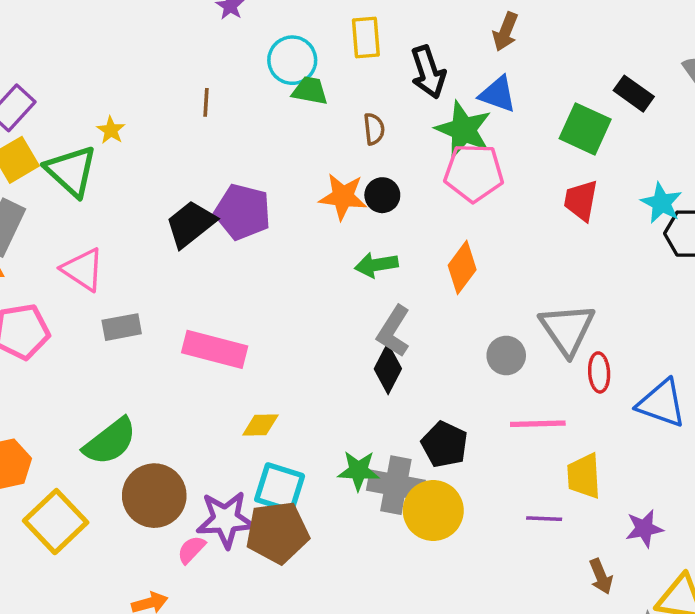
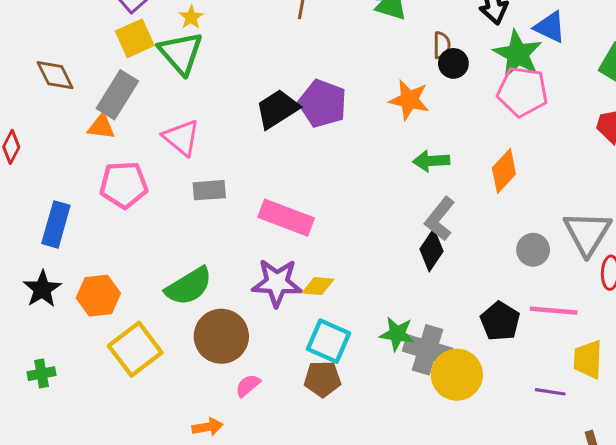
yellow star: (111, 130) -> (191, 17), moved
black circle: (382, 195) -> (453, 63), moved
black pentagon: (445, 444) -> (500, 321), moved
purple star: (226, 519) -> (277, 283), moved
brown pentagon: (277, 532) -> (322, 379), size x0.7

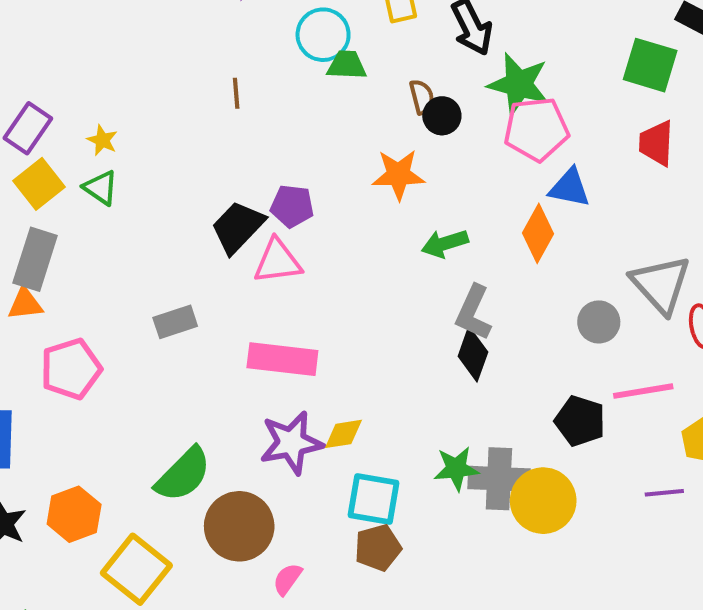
blue triangle: (550, 27) -> (570, 188), moved
green triangle: (181, 53) -> (101, 188), size x0.6
purple pentagon: (323, 103) -> (292, 206), size x0.7
pink triangle: (182, 138) -> (278, 261), moved, turned -33
gray rectangle: (209, 190) -> (175, 322), moved

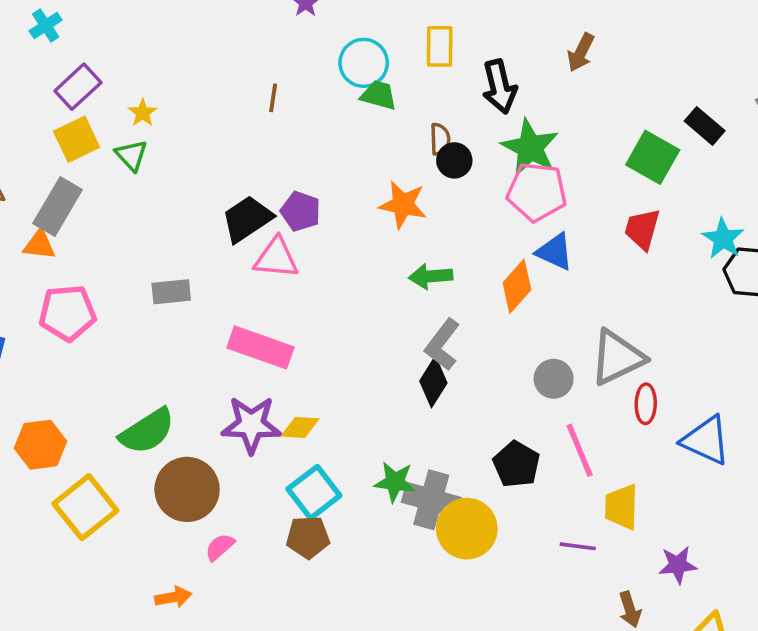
gray triangle: (661, 284) -> (617, 358), turned 34
pink line: (643, 391) -> (580, 450), turned 64
cyan square: (374, 499) -> (314, 492), turned 30

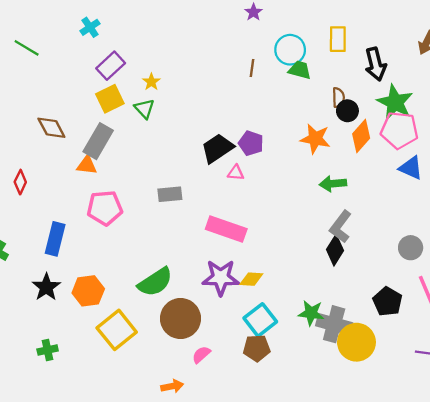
brown line: (273, 98) -> (252, 68), moved
pink triangle: (276, 258) -> (236, 173), size x0.6
orange diamond: (517, 286) -> (361, 136), moved

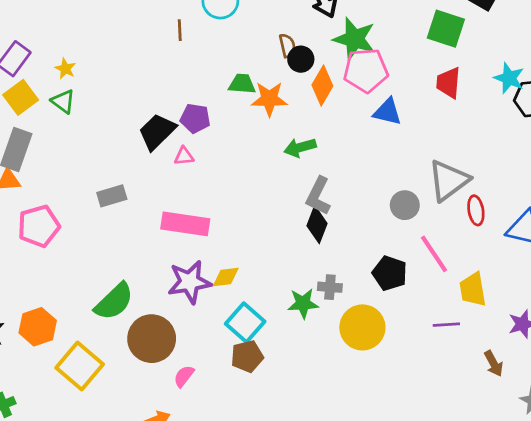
green trapezoid: (300, 70) -> (242, 84), moved
gray cross: (334, 324) -> (330, 287), moved, size x0.6

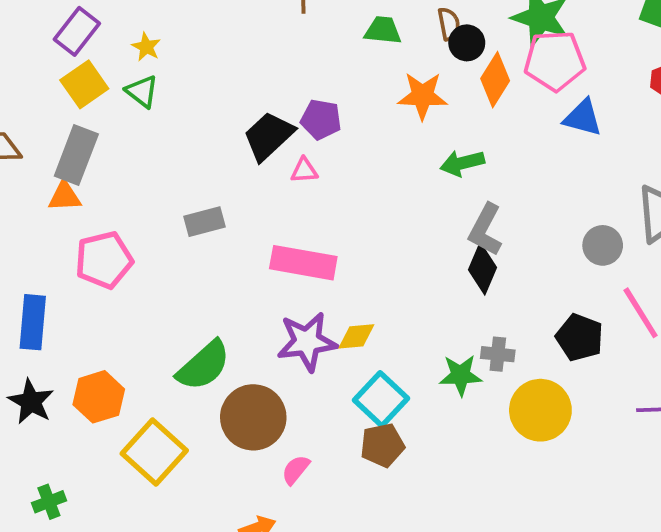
green trapezoid: (242, 84) -> (383, 30), moved

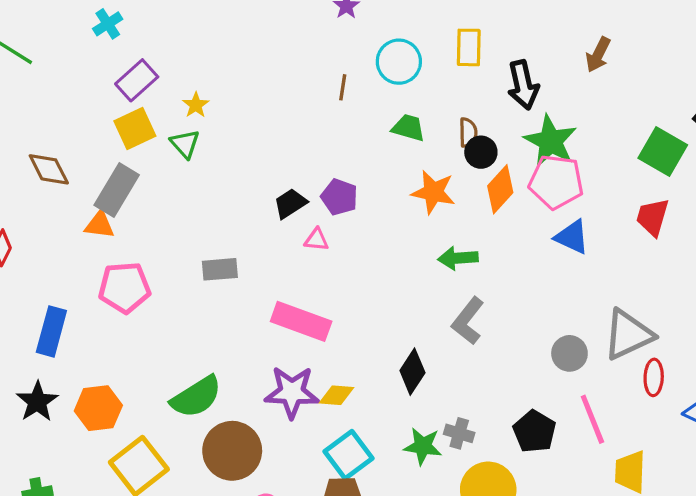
black trapezoid: (269, 136) -> (290, 203), size x0.7
black diamond: (483, 269) -> (412, 372), moved

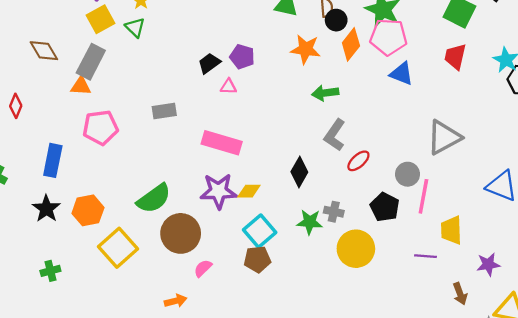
gray circle: (569, 353) -> (408, 174), moved
red ellipse: (654, 377) -> (358, 161), moved, turned 50
pink line: (592, 419) -> (423, 196), turned 36

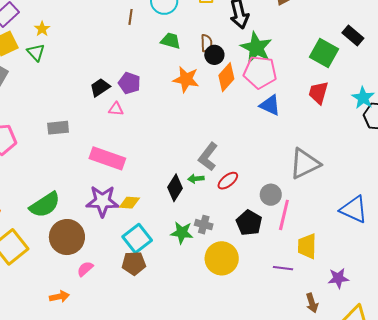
green arrow: (325, 93) -> (196, 179), moved, size x0.7

